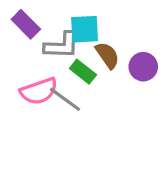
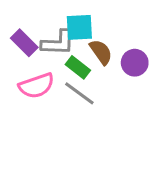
purple rectangle: (26, 24) -> (24, 43), moved
gray line: (65, 99) -> (79, 93), moved

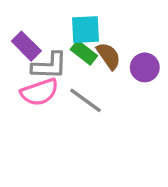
gray L-shape: (58, 43) -> (49, 66), moved
green rectangle: (78, 67) -> (84, 53), moved

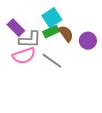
cyan square: (86, 30) -> (52, 18), turned -30
green rectangle: (84, 53) -> (51, 32), turned -63

